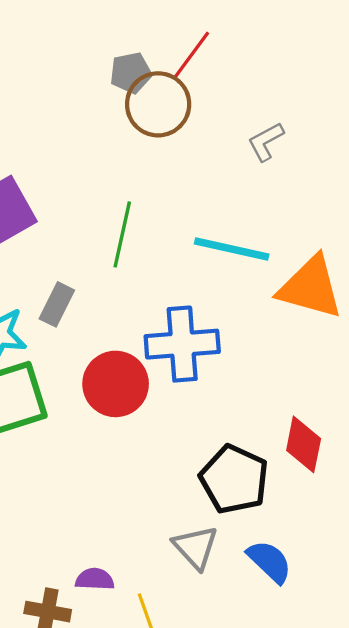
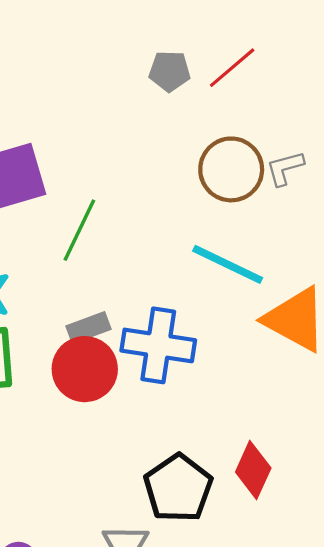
brown circle: (158, 104) -> (231, 169), moved
green line: (122, 234) -> (79, 230), moved
gray rectangle: (57, 304) -> (88, 328), moved, turned 30

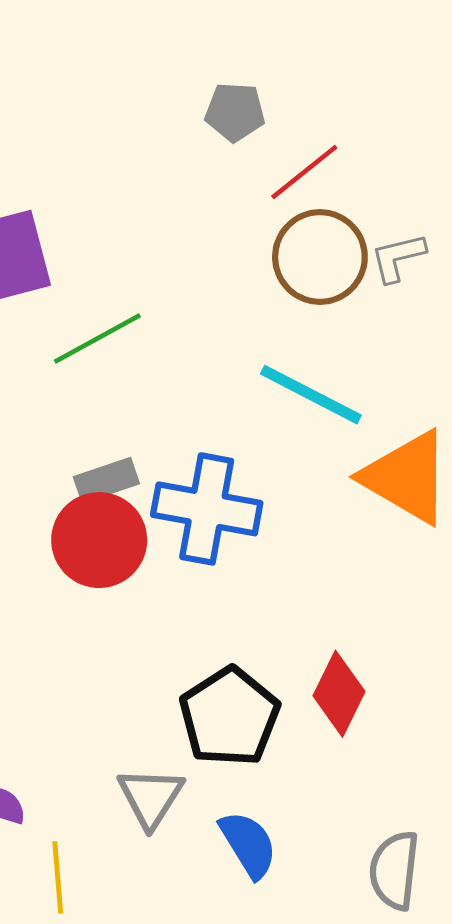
red line: (232, 68) -> (304, 172), moved
green line: (79, 230) -> (97, 338), turned 34

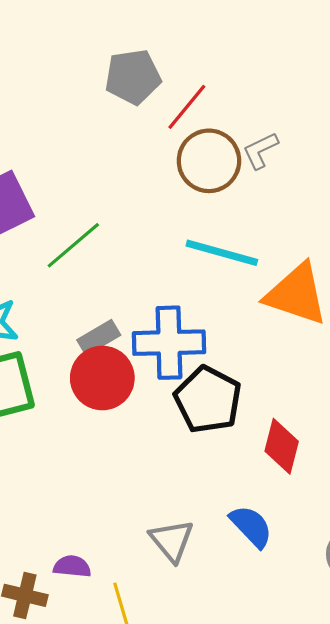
gray pentagon: (235, 112) -> (133, 77), size x1.4
black pentagon: (229, 717) -> (208, 400), moved
blue semicircle: (248, 844) -> (251, 526), moved

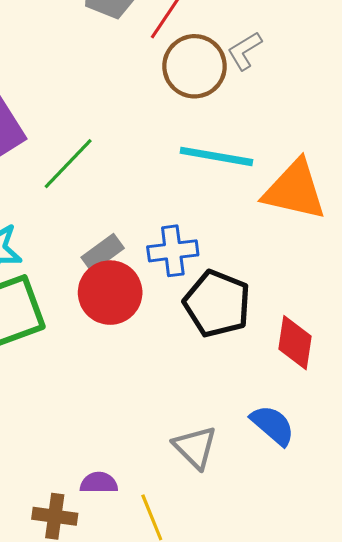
blue cross: (169, 343) -> (173, 251), size x0.7

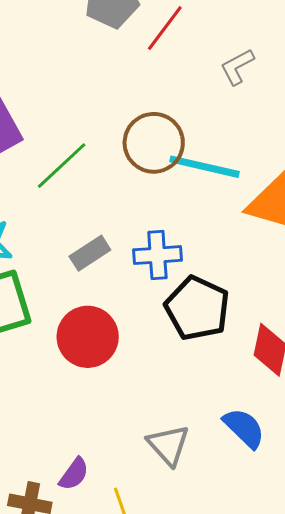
brown circle: (195, 66) -> (154, 143), moved
red circle: (110, 293) -> (88, 337), moved
purple semicircle: (99, 483) -> (74, 474), turned 123

